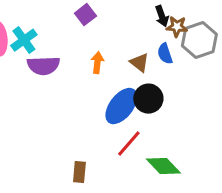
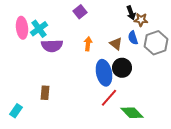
gray hexagon: (199, 40) -> (156, 43), moved
blue ellipse: (121, 106) -> (104, 73), turned -50
brown rectangle: (79, 172) -> (45, 93), moved

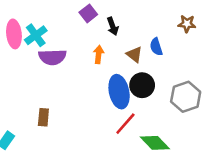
black arrow: (131, 13) -> (113, 26), moved
brown star: (141, 20) -> (187, 24), moved
gray hexagon: (156, 43) -> (186, 97), moved

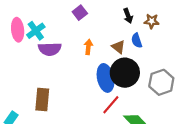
brown star: (187, 24) -> (152, 21), moved
black arrow: (113, 26) -> (128, 16), moved
black circle: (142, 85) -> (125, 73), size x1.4
brown rectangle: (43, 117) -> (42, 99), size x1.5

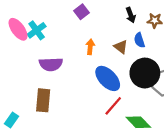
pink ellipse: (18, 30) -> (18, 29), turned -30
purple semicircle: (50, 49) -> (51, 64), moved
black circle: (125, 73) -> (145, 73), moved
blue ellipse: (106, 78) -> (108, 78), turned -32

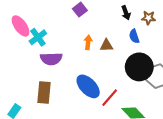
cyan cross: (37, 30) -> (38, 37), moved
brown triangle: (121, 47) -> (106, 45), moved, turned -40
blue ellipse: (108, 78) -> (88, 86), moved

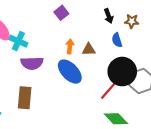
cyan cross: (38, 37) -> (18, 41), turned -30
blue ellipse: (88, 86) -> (70, 72), moved
red line: (110, 98) -> (109, 90), moved

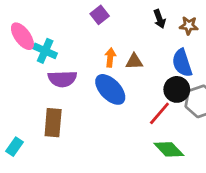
blue semicircle: (117, 40) -> (182, 63), moved, size x1.5
black circle: (122, 72) -> (177, 89), size x0.7

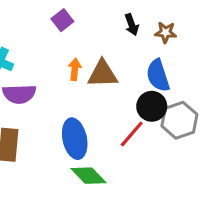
brown triangle: (134, 61) -> (102, 74), size x1.5
blue ellipse: (110, 89) -> (75, 139), moved, turned 32
green diamond: (169, 149) -> (89, 176), moved

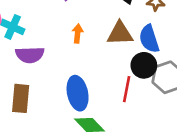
brown triangle: (102, 74) -> (120, 34), moved
red line: (132, 134) -> (127, 89), turned -30

